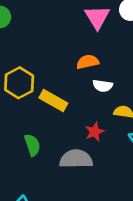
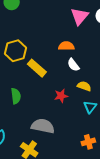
white semicircle: (103, 86) -> (73, 65), turned 32
gray semicircle: (76, 159) -> (43, 126), moved

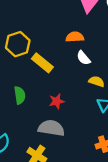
red star: (61, 96) -> (57, 101), moved

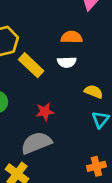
white semicircle: (84, 58) -> (67, 62), moved, turned -56
gray semicircle: (51, 128) -> (36, 143), turned -35

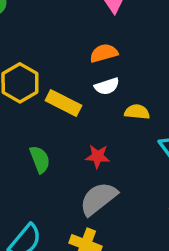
yellow semicircle: (94, 92) -> (137, 112), moved
red star: (45, 112) -> (98, 156), turned 30

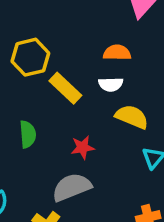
yellow semicircle: (137, 112) -> (132, 117), size x1.4
red star: (98, 156) -> (83, 147), turned -30

